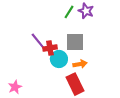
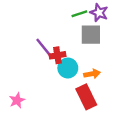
green line: (69, 12) -> (79, 14), turned 40
gray square: (75, 42) -> (91, 35), moved

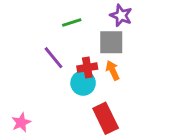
green line: (79, 14) -> (72, 23), moved
red cross: (57, 55) -> (87, 68), moved
orange arrow: (92, 74) -> (113, 70), moved, turned -105

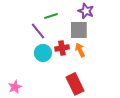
purple line: (53, 58) -> (38, 31), moved
cyan circle: (83, 83) -> (43, 53), moved

